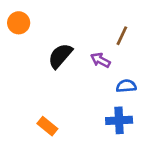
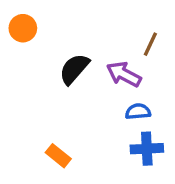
purple arrow: (100, 60) -> (124, 74), size x1.4
blue semicircle: (126, 86) -> (138, 111), moved

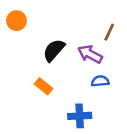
blue cross: (147, 149) -> (80, 116), moved
orange rectangle: (58, 156) -> (44, 86), moved

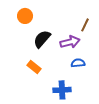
orange circle: (16, 21) -> (25, 16), moved
purple arrow: (90, 54) -> (70, 42), turned 138

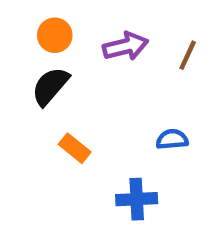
black semicircle: (42, 39) -> (50, 86), moved
purple arrow: (70, 42) -> (126, 46), moved

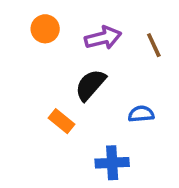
brown line: (188, 55) -> (154, 45), turned -50
black semicircle: (50, 86) -> (90, 85), moved

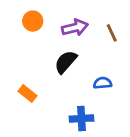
orange rectangle: (61, 121) -> (27, 94), moved

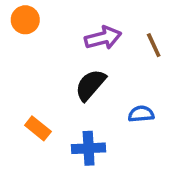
orange circle: (33, 21) -> (25, 20), moved
blue cross: (81, 119) -> (89, 148), moved

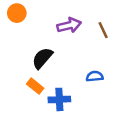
black semicircle: (90, 85) -> (42, 58), moved
orange rectangle: (38, 128) -> (35, 86), moved

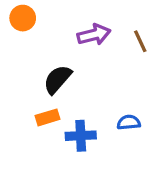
blue semicircle: (95, 76) -> (129, 122), moved
orange rectangle: (35, 86) -> (48, 117), turned -56

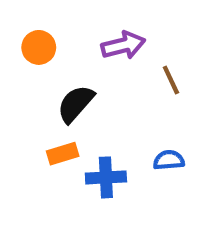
orange circle: (23, 18) -> (39, 47), moved
brown line: (140, 41) -> (171, 80), moved

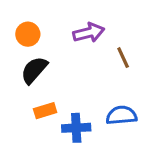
black semicircle: (76, 104) -> (34, 70), moved
blue semicircle: (169, 160) -> (121, 115), size x1.4

